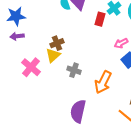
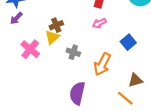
purple arrow: (17, 36) -> (16, 18), turned -40
pink arrow: (121, 43) -> (99, 23), moved

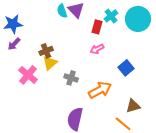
brown cross: (56, 25) -> (46, 51), moved
orange arrow: (102, 64) -> (100, 90), turned -145

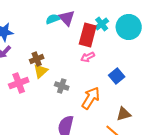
cyan semicircle: (62, 11) -> (53, 19), turned 88
red rectangle: (97, 27) -> (88, 35), size x1.6
pink cross: (28, 75) -> (19, 83), turned 30
orange arrow: (100, 90) -> (91, 98), turned -30

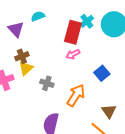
purple triangle: (67, 18) -> (16, 29), moved
brown triangle: (124, 114) -> (109, 111), turned -49

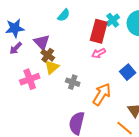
cyan semicircle: (38, 16) -> (64, 15), turned 152
purple triangle: (16, 29) -> (42, 42), moved
brown cross: (22, 56) -> (48, 55), turned -32

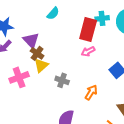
cyan cross: (113, 20) -> (102, 18), turned 32
orange arrow: (102, 94) -> (91, 92), size x0.7

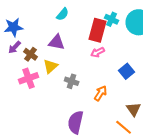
cyan cross: (102, 18) -> (112, 19), turned 32
purple triangle: (31, 40) -> (57, 42), moved, turned -36
brown cross: (37, 53) -> (31, 54), moved

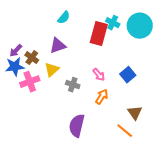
blue star: (14, 27) -> (15, 67), moved
purple triangle: (57, 42) -> (58, 46), turned -30
pink arrow: (98, 52) -> (99, 75), moved, turned -104

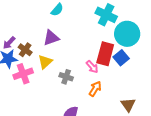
cyan cross: (113, 23) -> (106, 15), size x1.5
cyan circle: (140, 26) -> (127, 34), moved
red rectangle: (99, 34) -> (105, 54), moved
blue square: (128, 75) -> (121, 58), moved

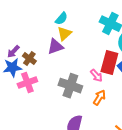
yellow triangle: (45, 62) -> (64, 34), moved
gray cross: (66, 77) -> (70, 86), size x1.6

